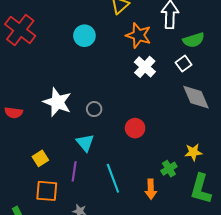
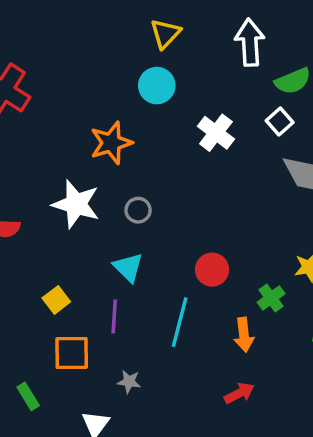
orange star: (138, 35) -> (111, 143), moved, turned -30
cyan circle: (84, 36) -> (157, 86), moved
red circle: (135, 128) -> (212, 270), moved
cyan line: (113, 178) -> (180, 322), turned 40

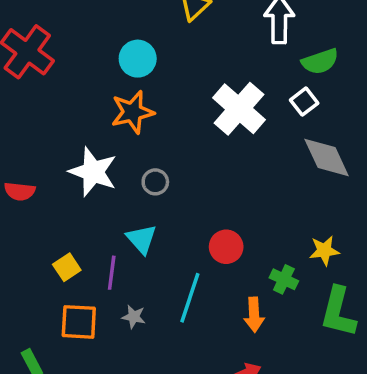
cyan circle: (157, 86) -> (138, 59), moved
white cross: (216, 133) -> (239, 109), size x1.4
green cross: (271, 298) -> (284, 279), turned -32
purple line: (114, 317) -> (112, 273), moved
gray star: (129, 382) -> (134, 317), moved

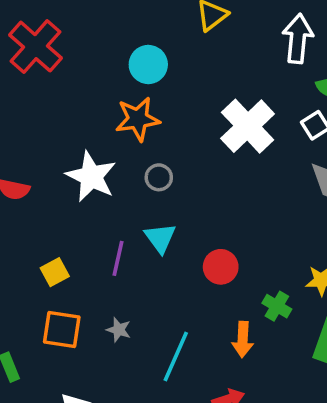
gray circle: (155, 182) -> (159, 177), moved
cyan triangle: (142, 239) -> (160, 238), moved
purple line: (112, 273) -> (118, 258), moved
cyan line: (190, 298) -> (176, 357), moved

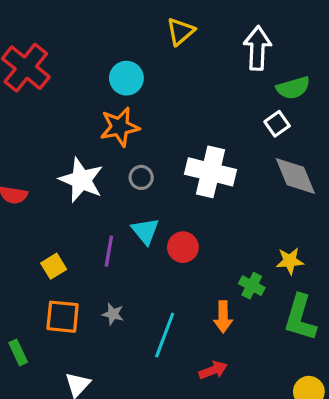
white cross: (248, 126) -> (210, 172), moved, turned -30
red circle: (221, 267) -> (183, 247), moved

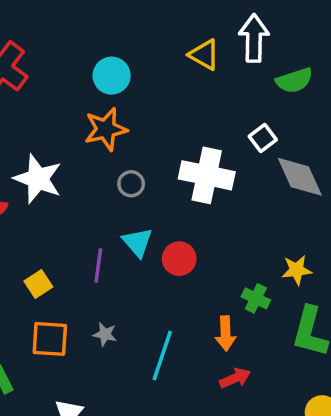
yellow triangle: (180, 31) -> (204, 55), moved, turned -48
white square: (277, 124) -> (263, 138), moved
white star: (81, 180) -> (38, 179), moved
red arrow: (213, 370) -> (235, 378), moved

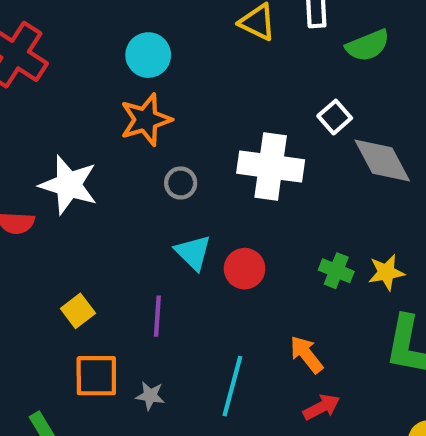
purple line: (98, 265) -> (157, 316), moved
green cross: (256, 298) -> (336, 271), moved
orange arrow: (226, 333) -> (306, 354), turned 148
gray star: (105, 334) -> (150, 396), moved

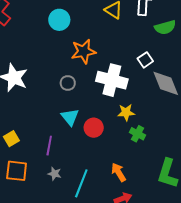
orange star: (146, 120) -> (84, 51), moved
yellow star: (386, 272) -> (126, 112), moved
gray star: (150, 396) -> (55, 174), moved

